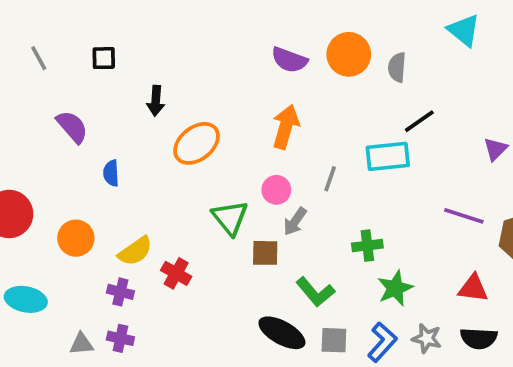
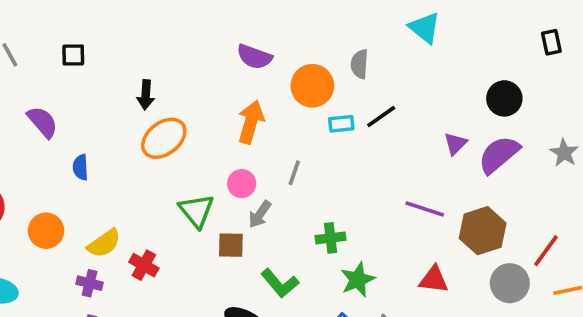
orange circle: (349, 54) -> (312, 86), moved
black arrow: (156, 101) -> (146, 95), moved
cyan rectangle: (388, 156) -> (341, 124), moved, size x0.6

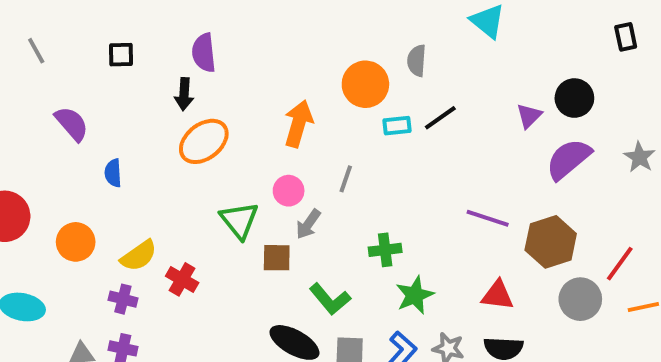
black square: (73, 55) -> (121, 55), moved
purple semicircle: (254, 57) -> (204, 53), moved, turned 64
purple triangle: (455, 144) -> (529, 116), moved

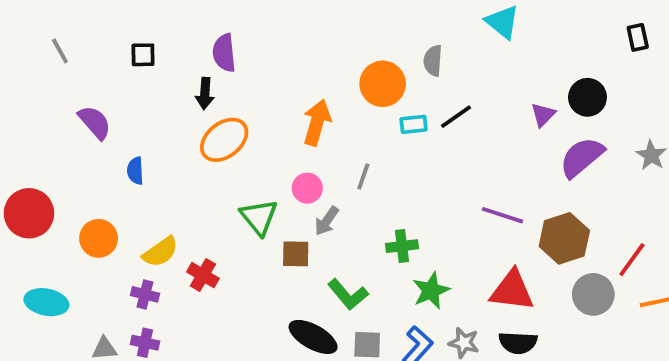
red triangle: (498, 295) -> (512, 291), size x1.4

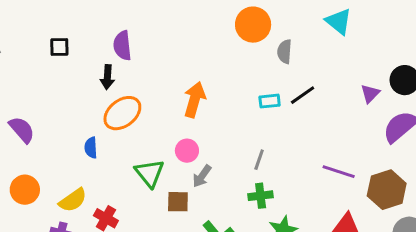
orange circle: (383, 84) -> (253, 25), moved
purple semicircle: (95, 122) -> (22, 130), moved
blue semicircle: (135, 171) -> (91, 148), moved
gray line: (363, 177) -> (259, 160), moved

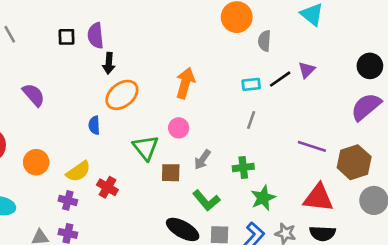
purple semicircle: (122, 46) -> (96, 36), moved
purple triangle: (370, 94) -> (307, 70), moved
purple semicircle: (22, 130) -> (34, 95), moved
gray line: (259, 160) -> (251, 120), moved
gray arrow: (202, 176) -> (202, 160), moved

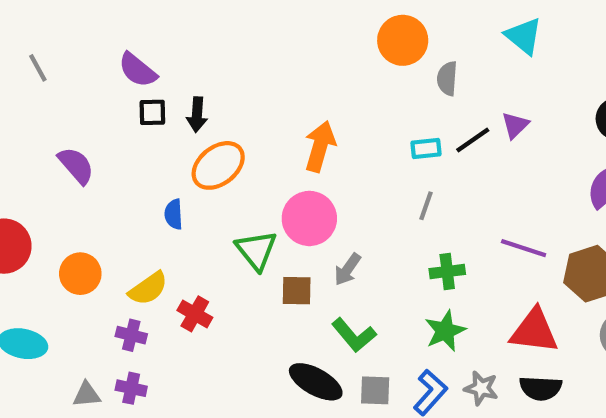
purple semicircle: (96, 36) -> (138, 70), moved, turned -45
black square: (67, 37) -> (152, 112), moved
pink circle: (179, 128) -> (309, 218), size x1.6
green cross: (243, 167) -> (447, 272), moved

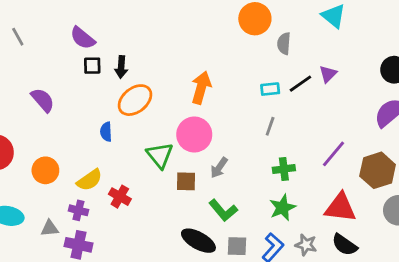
purple line: (524, 248) -> (333, 154), turned -68
purple cross: (131, 388) -> (78, 245), size x1.4
black semicircle: (541, 388) -> (345, 245), turned 32
gray triangle: (87, 395) -> (50, 228), moved

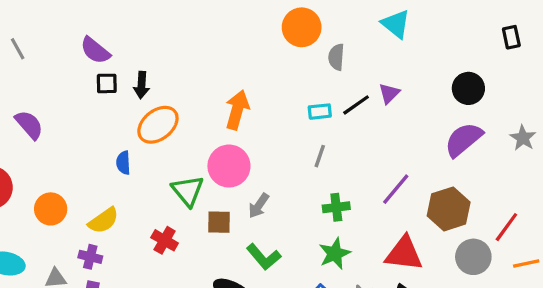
purple semicircle: (43, 100) -> (29, 125), moved
red cross: (120, 197) -> (165, 240), moved

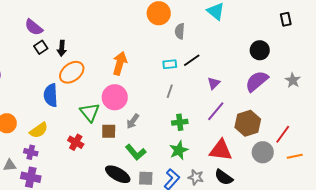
black square: (107, 83) -> (41, 47), turned -32
purple triangle: (389, 93) -> (214, 83), moved
blue semicircle: (123, 163) -> (51, 95), size x1.6

